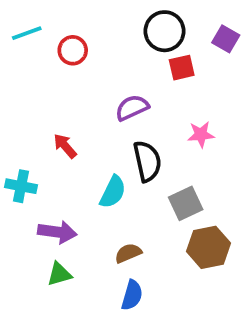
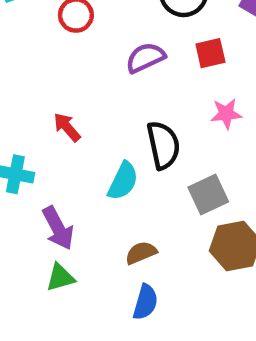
red square: (182, 68) -> (210, 53), moved
purple semicircle: (132, 108) -> (145, 58), moved
purple arrow: (57, 232) -> (58, 228), turned 54

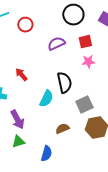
pink star: (226, 114) -> (88, 62), moved
brown semicircle: (141, 253) -> (62, 129), moved
blue semicircle: (145, 302) -> (46, 154), moved

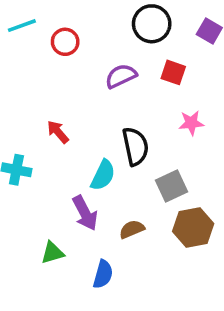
red square: (85, 42) -> (173, 72), turned 32
pink star: (88, 62) -> (191, 123), moved
purple arrow: (17, 120) -> (85, 213), moved

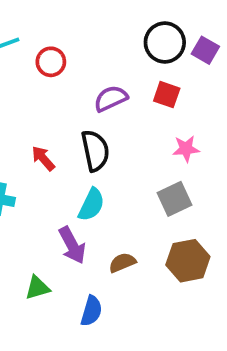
black circle: (152, 24) -> (165, 42), moved
black semicircle: (135, 146) -> (95, 151), moved
gray square: (171, 186) -> (174, 199), moved

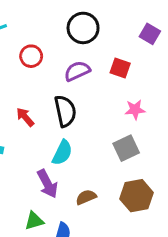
black circle: (165, 42) -> (83, 28), moved
red circle: (51, 62) -> (31, 56), moved
green triangle: (37, 288) -> (34, 221), moved

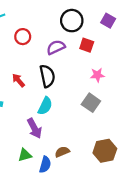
black circle: (83, 28) -> (72, 21), moved
gray square: (126, 148) -> (91, 103), turned -30
brown hexagon: (136, 196) -> (105, 151), moved
brown semicircle: (86, 197) -> (62, 152), moved

